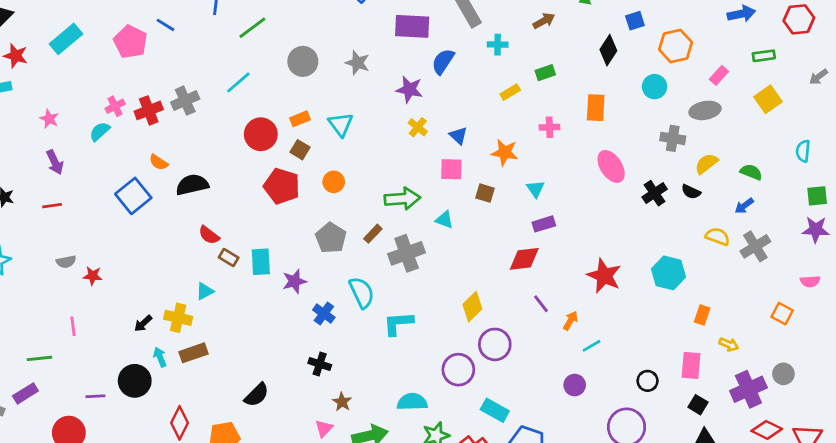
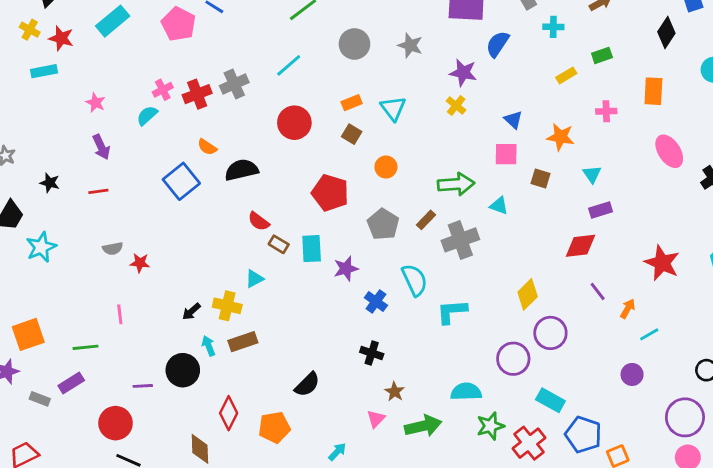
yellow cross: (418, 127) -> (456, 105), moved
red circle: (261, 134) -> (294, 123), moved
red pentagon: (282, 186) -> (330, 193), moved

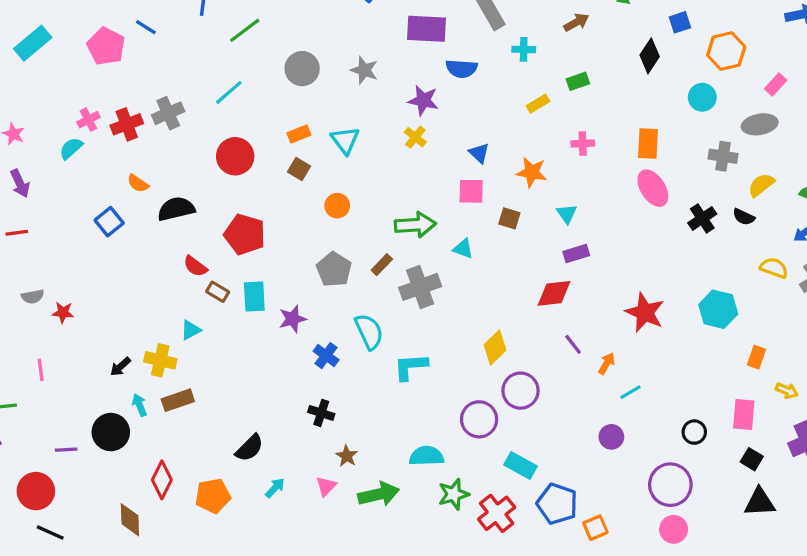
blue semicircle: (498, 44) -> (462, 69), turned -120
orange rectangle: (653, 91) -> (648, 143), moved
blue square: (181, 181) -> (109, 222), size x0.7
red pentagon: (330, 193) -> (245, 234), moved
cyan arrow: (337, 452) -> (275, 488), moved

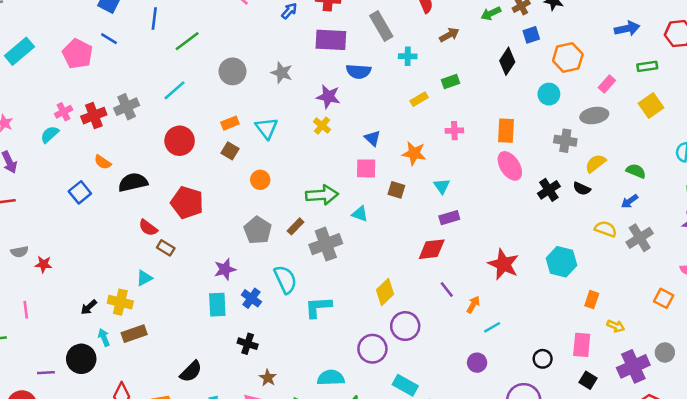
cyan rectangle: (254, 297) -> (217, 305), moved

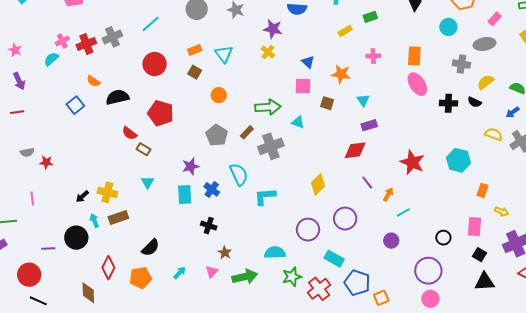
black cross: (549, 190) -> (448, 103), turned 36
cyan triangle: (144, 278) -> (148, 182), moved, turned -32
purple circle: (405, 326) -> (345, 219), moved
black semicircle: (191, 371) -> (151, 248), moved

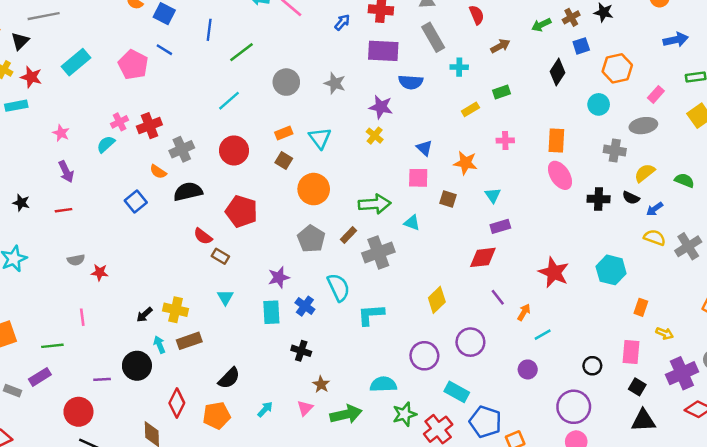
gray cross: (112, 37) -> (182, 149), moved
orange circle: (219, 95) -> (314, 189), size x1.6
blue arrow: (513, 112) -> (655, 209), moved

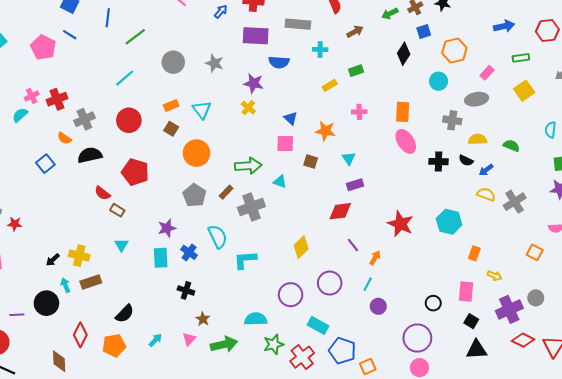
gray rectangle: (433, 37) -> (298, 24), turned -55
yellow semicircle: (645, 173) -> (478, 139), turned 36
cyan line: (543, 335) -> (368, 284), moved, turned -32

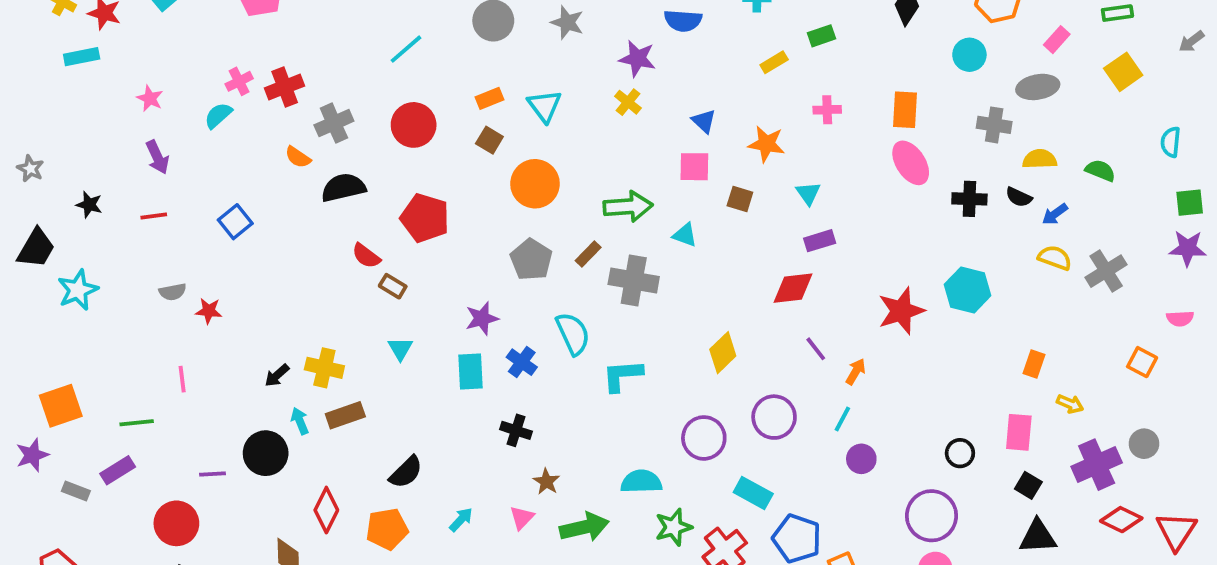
blue square: (45, 164) -> (235, 222), moved
gray cross: (251, 207) -> (634, 281), turned 30
cyan hexagon: (449, 222) -> (968, 290), moved
red star: (400, 224) -> (901, 311), turned 30

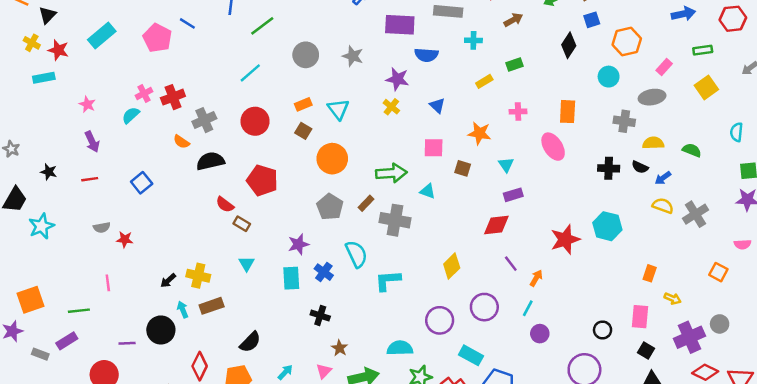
blue triangle: (704, 121) -> (437, 106), moved
pink ellipse: (911, 163) -> (553, 147), moved

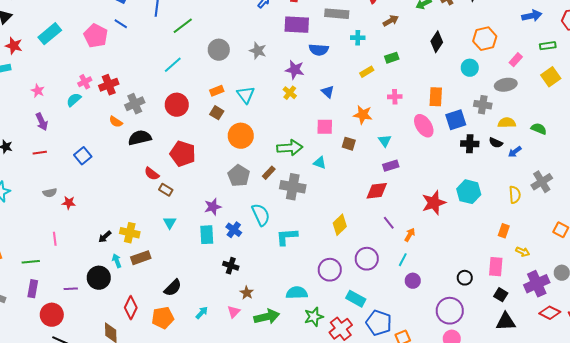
blue square: (592, 20) -> (456, 120), moved, size x1.5
yellow semicircle: (663, 206) -> (515, 195), moved, turned 66
purple rectangle: (67, 341) -> (33, 289), moved, turned -48

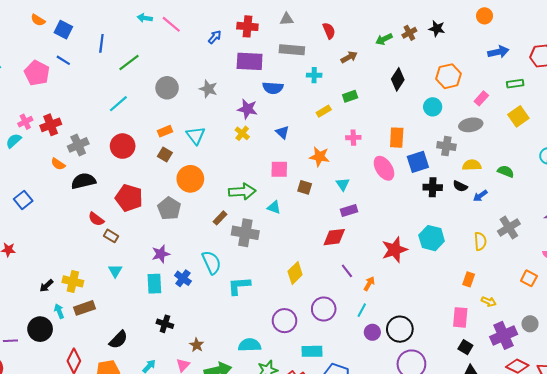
gray pentagon: (239, 176) -> (169, 208), moved
black cross: (231, 266) -> (165, 324), moved
black circle: (465, 278) -> (400, 329), moved, size x1.6
cyan rectangle: (356, 299) -> (312, 351), turned -30

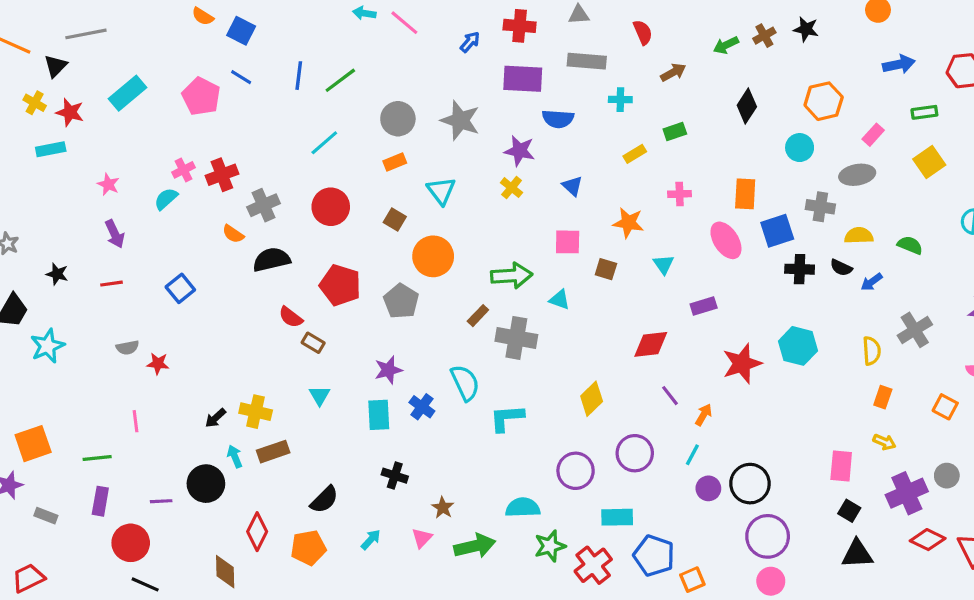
blue line: (101, 43) -> (299, 76), moved
gray star: (208, 89) -> (460, 120), size x1.4
orange rectangle: (165, 131) -> (395, 162), moved
purple rectangle: (349, 211) -> (704, 306), moved
orange rectangle: (469, 279) -> (883, 397), moved

